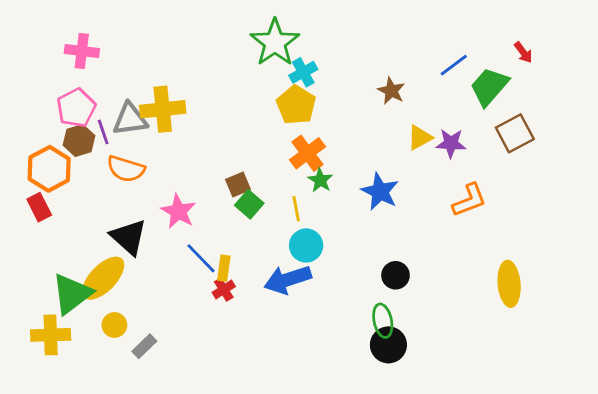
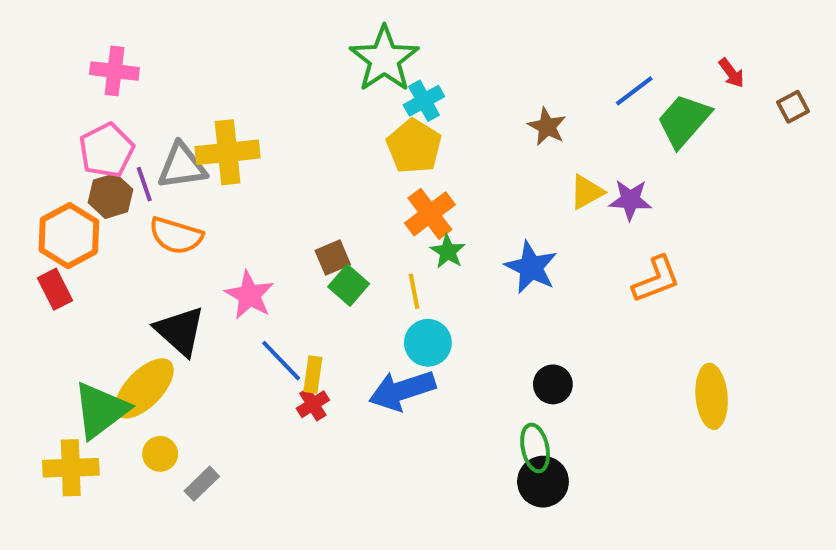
brown square: (515, 133) -> (793, 107), moved, size x0.6

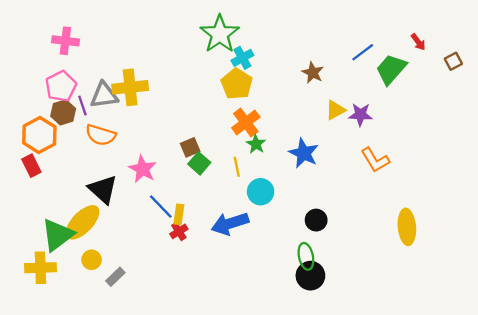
orange L-shape: (656, 279) -> (375, 160), turned 80
cyan circle: (428, 343) -> (261, 192), moved

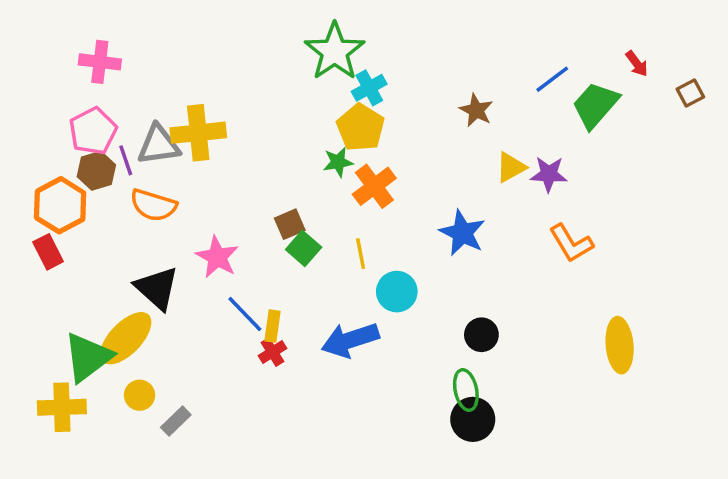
green star: (256, 144) -> (338, 162), moved, turned 30

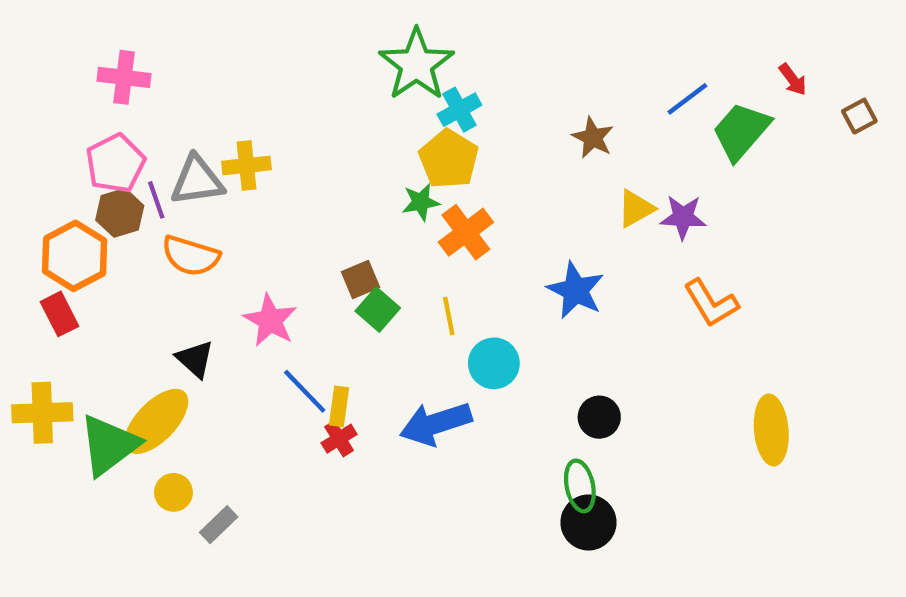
yellow cross: (198, 133) -> (247, 166), size x0.7
black triangle: (157, 288) -> (195, 359), size x0.7
yellow cross: (62, 407) -> (42, 413), moved

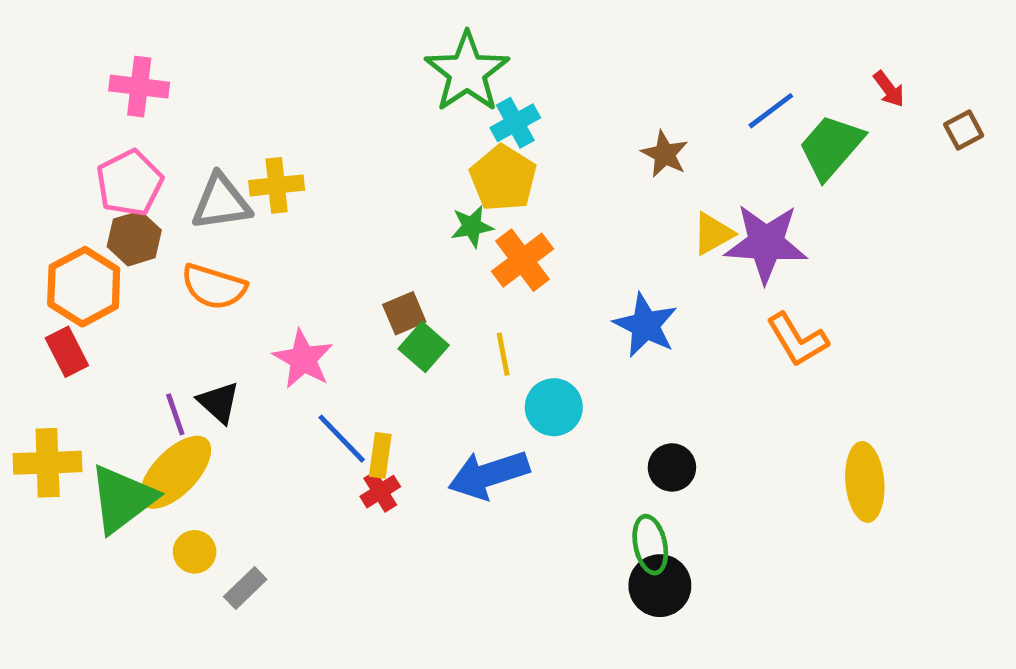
purple line: (156, 200) -> (175, 414), moved
purple star: (683, 217) -> (766, 243), size x1.6

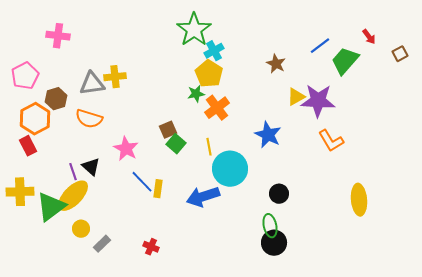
pink pentagon: (130, 183) -> (25, 76), moved
cyan circle: (554, 407) -> (230, 169), size x1.5
red cross: (380, 492) -> (151, 247), moved, turned -35

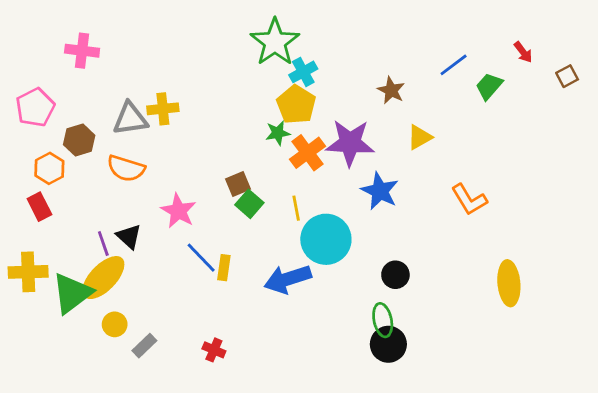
green trapezoid: (345, 61) -> (489, 86), size x0.7
purple star: (318, 101) -> (350, 143), moved
orange hexagon: (35, 119) -> (49, 168), size x0.7

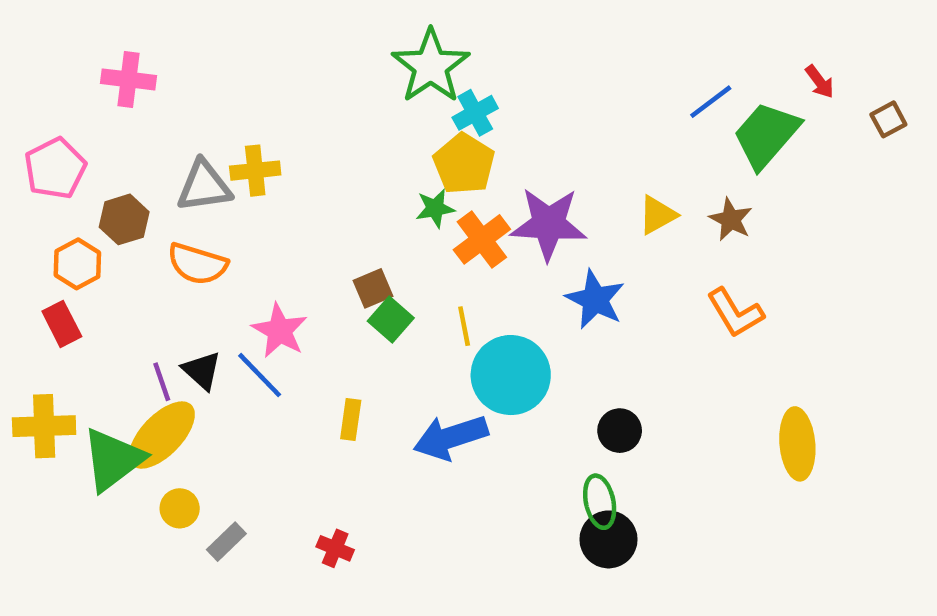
green trapezoid: (489, 86) -> (766, 135), size x1.6
brown star: (391, 90) -> (731, 219), moved
blue line: (201, 258) -> (260, 375), moved

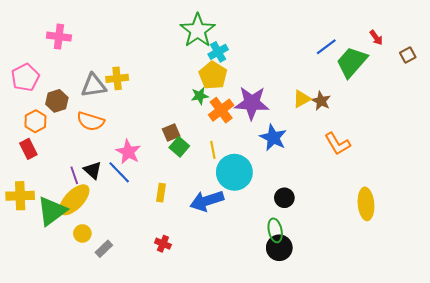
brown star: (731, 219) -> (321, 101), moved
red cross: (335, 548) -> (163, 244), moved

